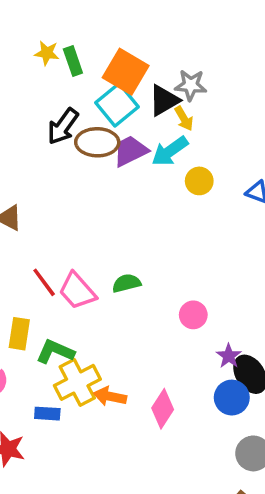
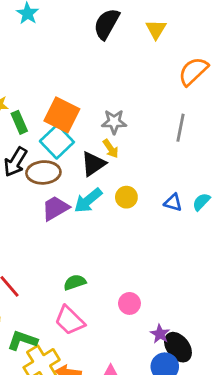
green rectangle: (73, 61) -> (19, 122), moved
black triangle: (164, 100) -> (93, 164), moved
purple trapezoid: (130, 151) -> (55, 208), moved
cyan arrow: (170, 151) -> (88, 200), moved
pink trapezoid: (77, 291) -> (70, 320), moved

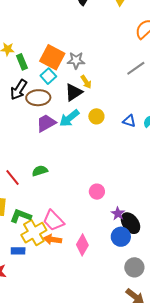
gray star: (114, 122) -> (76, 60), moved
gray line: (181, 128) -> (136, 68), turned 42
cyan square: (57, 142) -> (48, 76), size x0.7
green semicircle: (75, 282) -> (40, 171), moved
pink trapezoid: (70, 320) -> (54, 221), moved

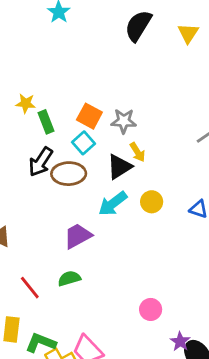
orange square: (52, 57) -> (89, 116), size x0.7
purple trapezoid: (46, 123) -> (78, 236), moved

